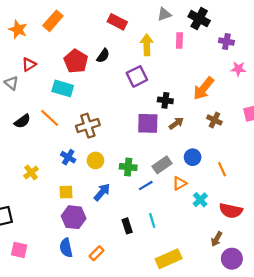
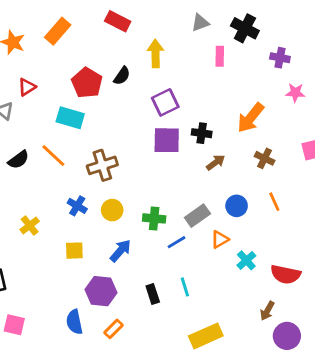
red rectangle: (117, 22) -> (118, 21), moved
yellow arrow: (147, 45) -> (155, 53), moved
purple square: (148, 123) -> (167, 140), moved
orange line: (222, 169) -> (274, 202), moved
purple hexagon: (74, 217) -> (101, 291), moved

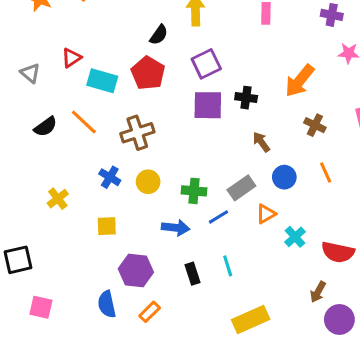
red pentagon: (87, 83) -> (148, 73), moved
red triangle: (27, 87) -> (72, 58), moved
brown arrow: (216, 163) -> (261, 142), moved, turned -90
blue arrow: (121, 251) -> (176, 228), moved, turned 55

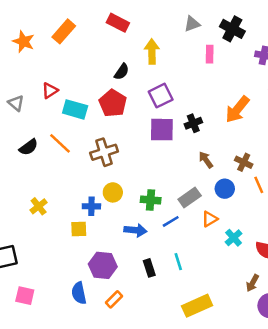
black cross: (246, 98) -> (193, 123), turned -30
brown cross: (315, 125) -> (244, 162), moved
blue cross: (110, 177) -> (91, 206), moved, turned -30

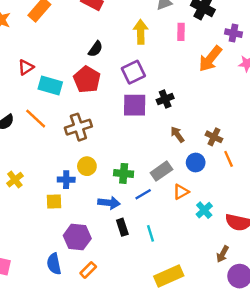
yellow arrow: (152, 52) -> (141, 32), moved
orange arrow: (237, 109) -> (210, 59), moved
black rectangle: (149, 268) -> (122, 227), moved

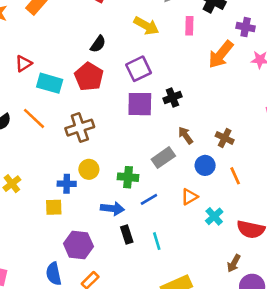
yellow arrow: (141, 32) -> (146, 26), turned 120
orange line: (229, 159) -> (235, 176), moved
gray rectangle: (161, 171) -> (163, 158), moved

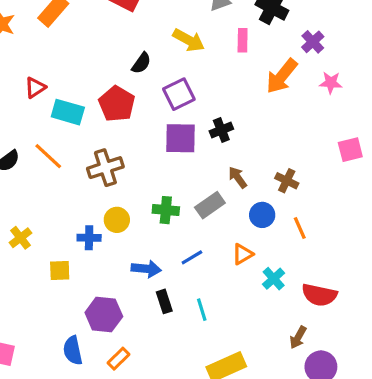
purple cross: (246, 27) -> (313, 42), turned 36
black semicircle: (98, 44) -> (141, 63), moved
green cross: (128, 177) -> (166, 210), moved
yellow square: (54, 207) -> (60, 270), moved

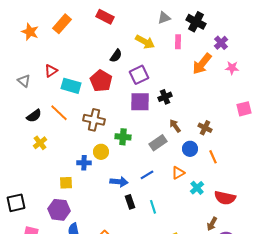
brown cross: (105, 168) -> (94, 120), turned 30
green cross: (166, 210) -> (123, 137), moved
yellow cross: (20, 238) -> (40, 143), moved
purple hexagon: (104, 315) -> (59, 210), moved

